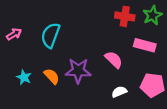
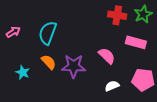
orange semicircle: (52, 76) -> (49, 62), moved

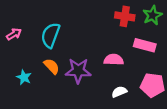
pink semicircle: (107, 56) -> (114, 60), turned -42

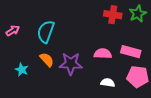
pink rectangle: (145, 45) -> (131, 52), moved
white semicircle: (119, 92) -> (108, 83), turned 32

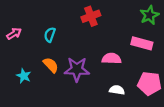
red cross: (113, 15) -> (91, 16), moved, turned -30
cyan semicircle: (46, 32) -> (50, 35), size x0.6
pink rectangle: (131, 52) -> (142, 43), moved

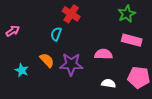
green star: (149, 15) -> (127, 14), moved
red cross: (91, 16) -> (71, 14), moved, turned -36
cyan semicircle: (50, 35) -> (56, 34), moved

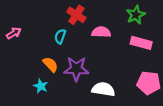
pink semicircle: (103, 54) -> (101, 32), moved
cyan star: (22, 70) -> (41, 86), moved
white semicircle: (109, 83) -> (103, 89), moved, size x1.5

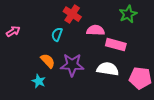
pink rectangle: (141, 43) -> (116, 45), moved
white semicircle: (103, 89) -> (108, 69), moved

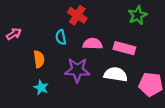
pink semicircle: (96, 30) -> (93, 44), moved
cyan semicircle: (57, 34) -> (61, 37), turned -32
orange semicircle: (48, 61) -> (39, 59), moved, turned 35

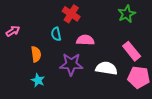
pink rectangle: (124, 48) -> (132, 51), moved, turned 36

